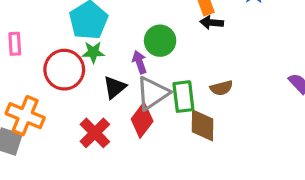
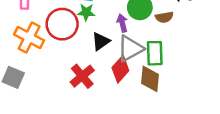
brown semicircle: (221, 88) -> (164, 17), moved
orange cross: (25, 116) -> (29, 37), moved
brown diamond: (202, 125) -> (150, 79), moved

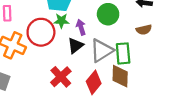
brown semicircle: (164, 17) -> (144, 30), moved
purple arrow: (122, 23) -> (81, 27), moved
red diamond: (120, 69) -> (94, 82), moved

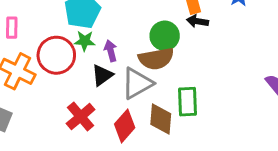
green circle: (108, 14) -> (165, 36), moved
brown semicircle: (144, 30) -> (156, 59), moved, size x1.6
green rectangle: (123, 53) -> (188, 102), moved

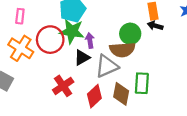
green star: (85, 41) -> (72, 31), size x1.6

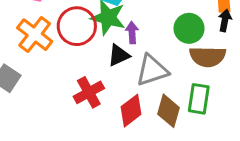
black arrow: (155, 26) -> (225, 20), turned 80
brown semicircle: (122, 50) -> (208, 57), moved

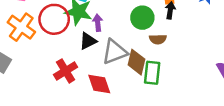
brown semicircle: (208, 57) -> (158, 39), size x0.6
red diamond: (131, 111) -> (99, 84), turned -70
brown diamond: (169, 111) -> (136, 62), moved

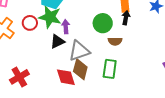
red circle: (54, 19) -> (30, 23), size x0.6
brown diamond: (136, 62) -> (80, 69), moved
red cross: (66, 71) -> (19, 77), moved

